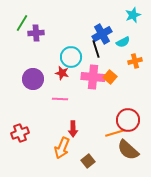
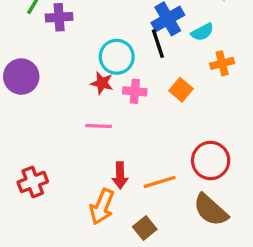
pink cross: (93, 77) -> (135, 91), moved, size x0.6
purple circle: (33, 79) -> (21, 77), moved
orange line: (115, 133) -> (160, 182), moved

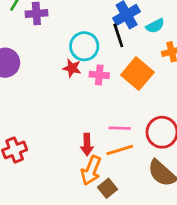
orange square: (181, 90) -> (137, 74), size x1.6
pink line: (99, 126) -> (120, 128), moved
orange arrow: (102, 207) -> (91, 170), moved

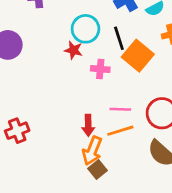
black line: (118, 35) -> (119, 38), moved
pink cross: (99, 75) -> (100, 69), moved
brown square: (107, 188) -> (98, 170), moved

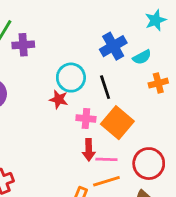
orange square: (138, 56) -> (117, 123), moved
red arrow: (88, 125) -> (89, 150), moved

